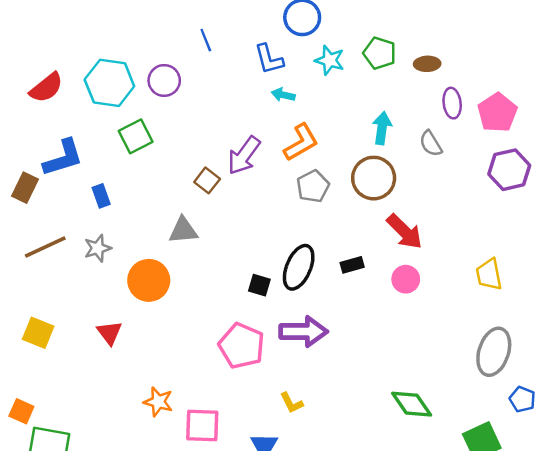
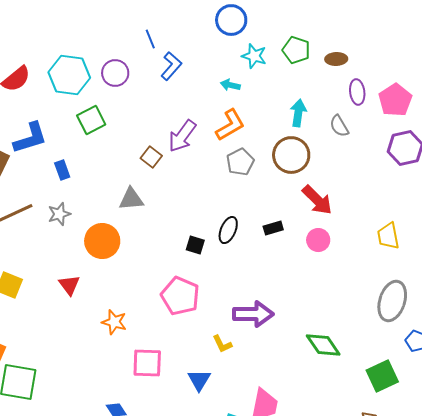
blue L-shape: (269, 59) -> (171, 66), moved, turned -124
cyan arrow: (283, 95) -> (230, 85), moved
black ellipse: (299, 267) -> (228, 230), size x0.7
purple arrow: (303, 332) -> (253, 314), moved
orange star: (158, 402) -> (114, 322), moved

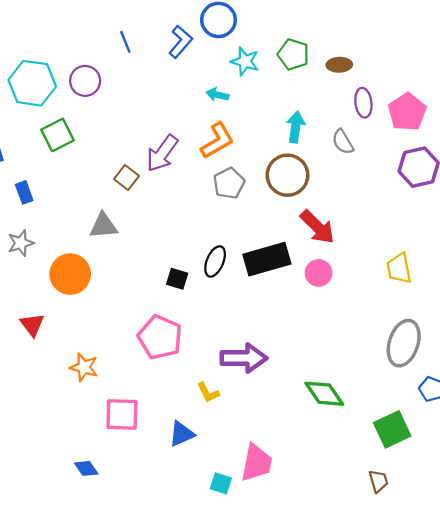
blue L-shape: (171, 66) -> (181, 42), moved
black rectangle: (273, 228) -> (267, 259), size x2.0
blue triangle: (199, 380) -> (182, 434), turned 35

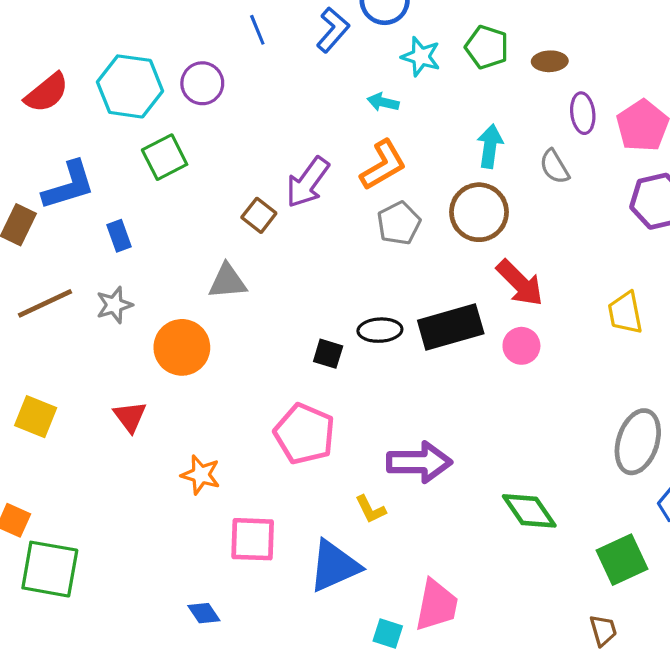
black ellipse: (215, 261) -> (380, 330), turned 64
yellow trapezoid: (399, 268) -> (625, 313), moved
blue triangle: (182, 434) -> (334, 566), size x1.5

